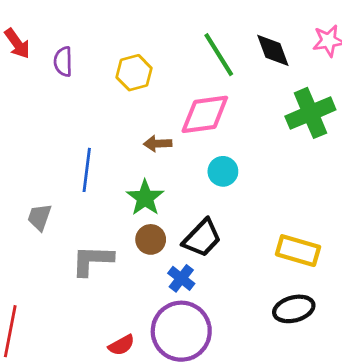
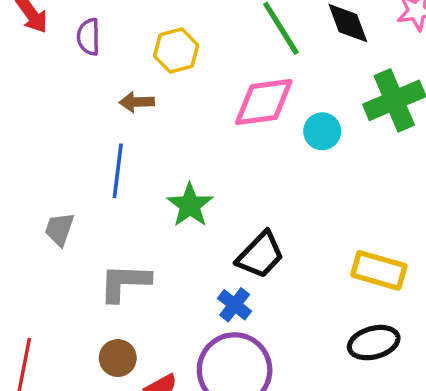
brown arrow: (158, 144) -> (137, 102), moved
cyan circle: (223, 171) -> (322, 131), moved
brown circle: (151, 239) -> (118, 358), moved

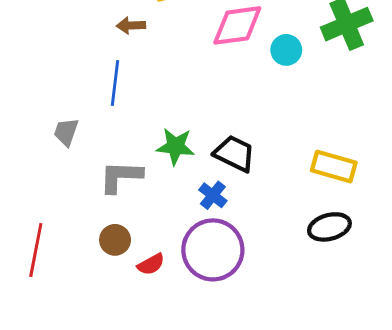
green star: (190, 205) -> (175, 146), moved, turned -30
black trapezoid: (260, 255) -> (234, 154), turned -108

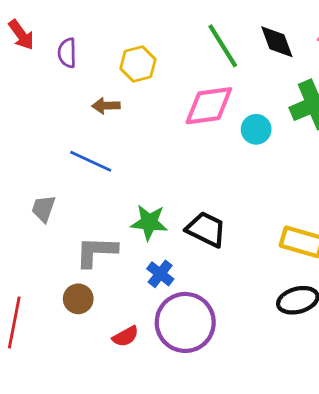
blue line: (115, 83) -> (91, 161), turned -72
blue cross: (213, 195) -> (160, 274), moved
brown circle: (115, 240) -> (78, 299), moved

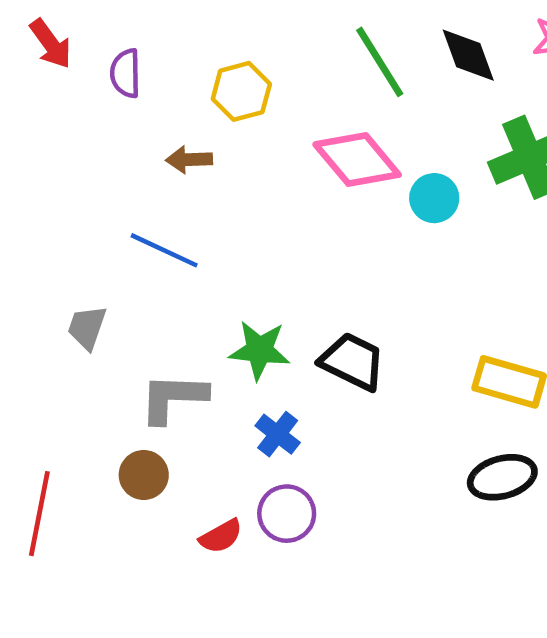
pink diamond: (209, 106) -> (357, 160), turned 58
purple circle: (185, 322) -> (287, 514), moved, size x0.6

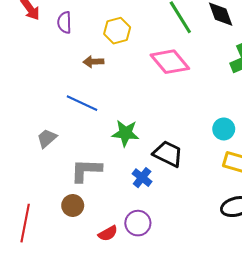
cyan circle: (434, 198) -> (224, 129), moved
gray trapezoid: (87, 327) -> (47, 138), turned 30
green star: (259, 350) -> (125, 133), moved
blue cross: (278, 434) -> (142, 178), moved

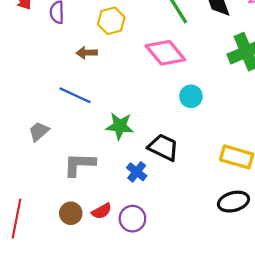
cyan circle: (224, 129) -> (191, 96), moved
brown circle: (73, 206) -> (71, 213), moved
red semicircle: (108, 233) -> (102, 211), moved

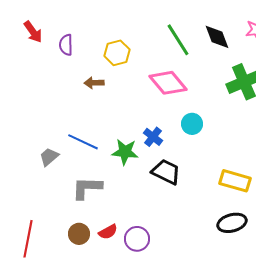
blue line: (75, 95) -> (83, 142), moved
blue cross: (137, 172) -> (153, 137), moved

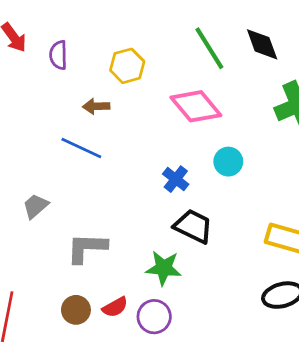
blue line: (83, 142) -> (81, 148), moved
green star: (125, 152) -> (164, 268), moved

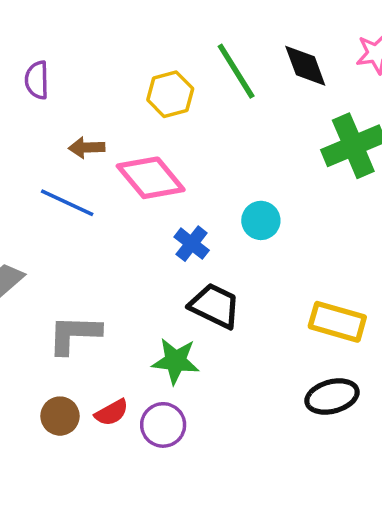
yellow hexagon: (127, 66) -> (170, 94), moved
pink diamond: (196, 106) -> (151, 178), moved

